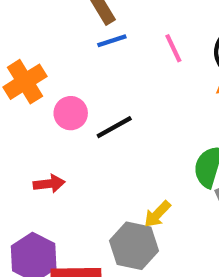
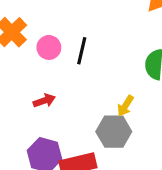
black line: (114, 127) -> (82, 51), turned -36

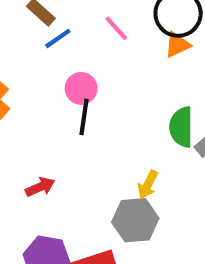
pink circle: (49, 47) -> (81, 88), moved

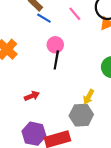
blue line: (58, 38) -> (44, 18), turned 64

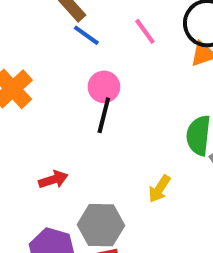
gray hexagon: (81, 115) -> (101, 225), moved

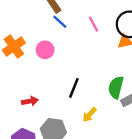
pink circle: (104, 87) -> (45, 50), moved
black line: (104, 115) -> (74, 88), moved

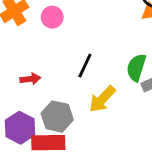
yellow arrow: (89, 115) -> (102, 99), size x1.5

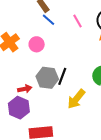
gray hexagon: (57, 117) -> (47, 78), moved
purple hexagon: (20, 128) -> (19, 108), moved

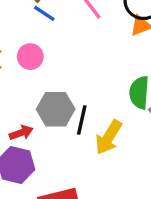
black line: (62, 76) -> (82, 120), moved

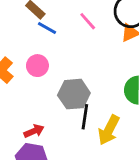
gray hexagon: (56, 109) -> (74, 94), moved

